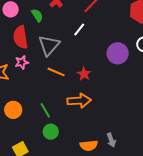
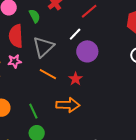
purple circle: (118, 53) -> (87, 51), moved

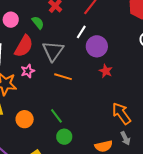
red semicircle: (16, 36) -> (24, 46), turned -135
red star: (75, 79) -> (106, 71), moved
orange arrow: (68, 105) -> (121, 113), moved, turned -115

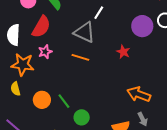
purple circle: (97, 46) -> (142, 26), moved
gray triangle: (53, 51) -> (84, 32), moved, turned -40
orange arrow: (121, 113) -> (139, 94), turned -35
green line: (56, 116) -> (64, 101), moved

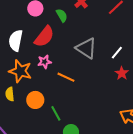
white line: (99, 13) -> (117, 53), moved
orange line: (80, 57) -> (66, 77), moved
orange circle: (42, 100) -> (35, 100), moved

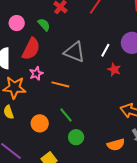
orange circle: (35, 100) -> (40, 123), moved
green line: (56, 113) -> (66, 115), moved

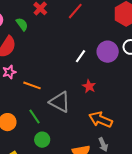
gray triangle: (74, 52) -> (60, 102), moved
red star: (114, 70) -> (89, 86), moved

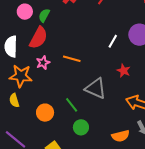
green semicircle: (22, 24) -> (44, 15), moved, turned -112
orange line: (32, 85) -> (72, 59), moved

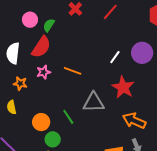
red star: (124, 71) -> (123, 87), size x1.6
orange star: (21, 76) -> (20, 83), size x0.6
gray triangle: (96, 88) -> (94, 102), turned -30
green circle: (81, 127) -> (53, 139), moved

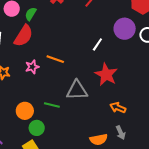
purple circle: (142, 53) -> (125, 29), moved
pink star: (44, 72) -> (32, 67), moved
green line: (68, 117) -> (52, 105), turned -42
orange arrow: (134, 121) -> (118, 108), size x0.7

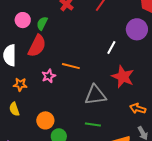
green line: (52, 105) -> (93, 124), moved

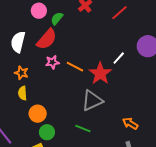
pink star: (49, 76) -> (52, 62), moved
red star: (123, 77) -> (100, 73), moved
gray triangle: (95, 95) -> (92, 101), turned -30
yellow semicircle: (14, 109) -> (22, 93), moved

